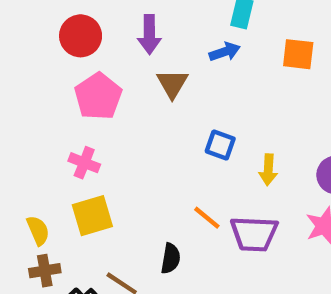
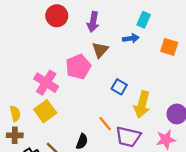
pink pentagon: (98, 96) -> (78, 67), moved
pink cross: (84, 163) -> (46, 83), size x1.5
yellow arrow: (268, 170) -> (142, 105), size x1.6
yellow square: (92, 216) -> (45, 111), turned -30

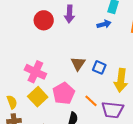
red circle: (57, 16) -> (44, 20), moved
brown triangle: (100, 50) -> (78, 64), moved
pink pentagon: (78, 67) -> (64, 93), moved

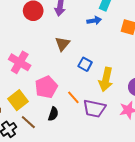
brown triangle: (78, 64) -> (62, 44), moved
yellow square: (38, 97) -> (18, 100), moved

